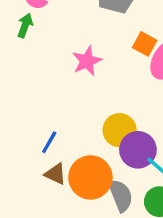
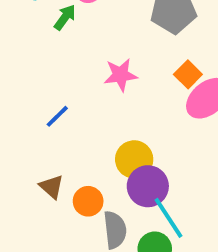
blue line: (49, 142) -> (57, 116), moved
orange circle: (90, 177) -> (88, 201), size x0.6

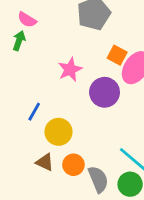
yellow circle: (134, 159) -> (58, 132), moved
purple circle: (148, 186) -> (105, 92), moved

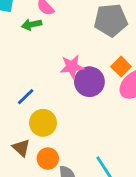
green arrow: (19, 41) -> (32, 25), turned -138
purple circle: (105, 92) -> (89, 82), moved

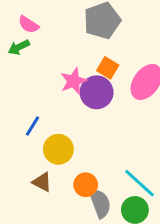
orange square: (121, 67) -> (108, 68), moved
orange circle: (48, 159) -> (86, 185), moved

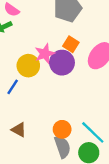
yellow circle: (58, 149) -> (28, 66), moved
orange circle: (86, 185) -> (62, 129), moved

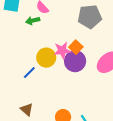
orange square: (71, 44) -> (76, 47), moved

